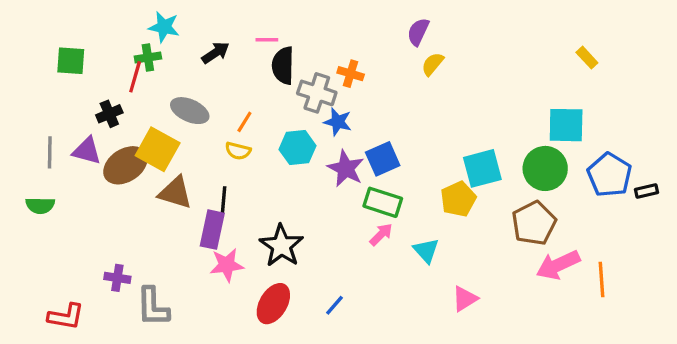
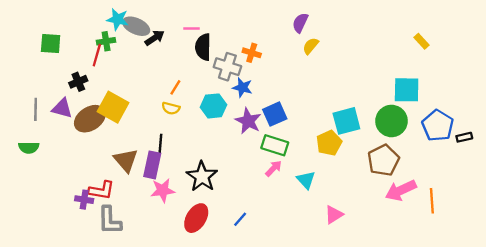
gray ellipse: (190, 111) -> (136, 26), moved
brown triangle: (175, 193) -> (126, 160), moved, turned 32
red L-shape: (66, 316) -> (101, 190), moved

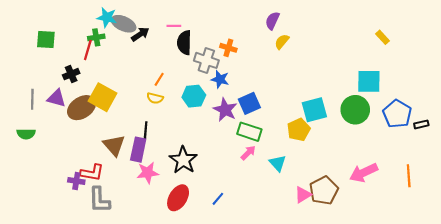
brown pentagon: (383, 160) -> (324, 190), moved
orange line: (432, 201) -> (409, 176), moved

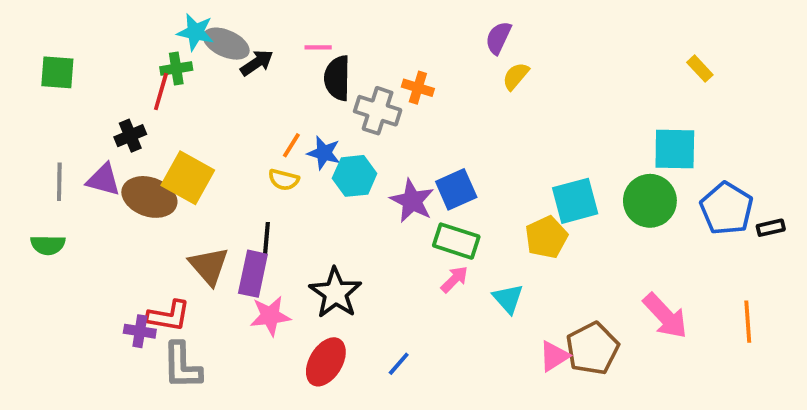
green square: (46, 39) -> (57, 72), moved
blue star: (220, 79) -> (324, 153), moved
brown ellipse: (82, 108) -> (149, 197), turned 52
pink arrow: (364, 173) -> (665, 316), turned -108

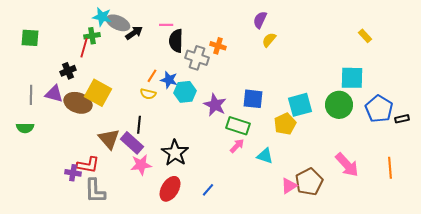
blue square: (456, 189) -> (253, 99), moved, turned 30
purple rectangle: (253, 274) -> (132, 143), turned -60
cyan triangle: (508, 299) -> (265, 156), turned -30

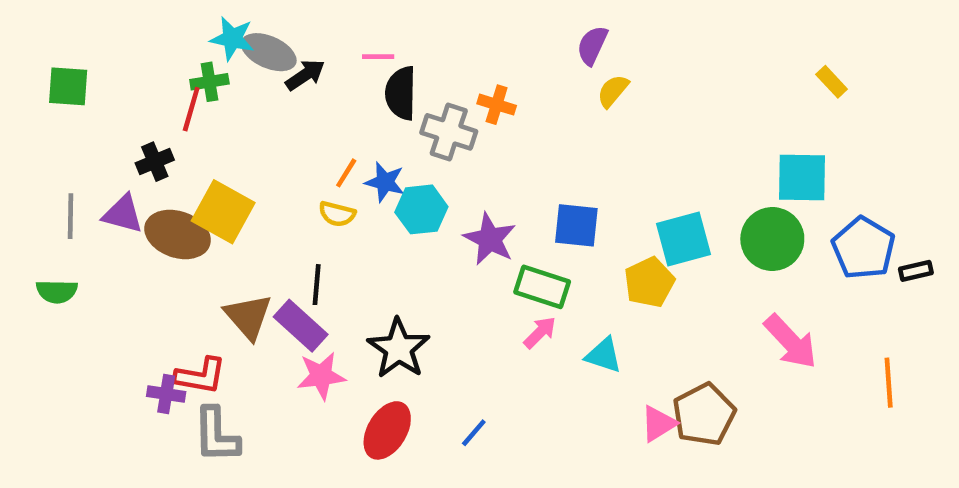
pink arrow: (347, 165) -> (791, 342), moved

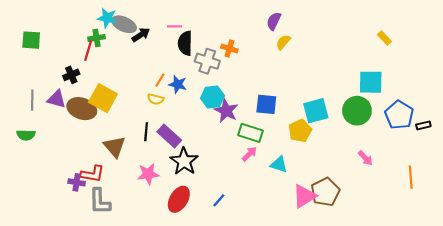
cyan hexagon: (421, 209) -> (213, 97), moved
purple rectangle: (301, 326) -> (169, 136), moved
pink arrow: (791, 342) -> (365, 158), size x0.6
pink triangle: (658, 424) -> (304, 196), size x1.4

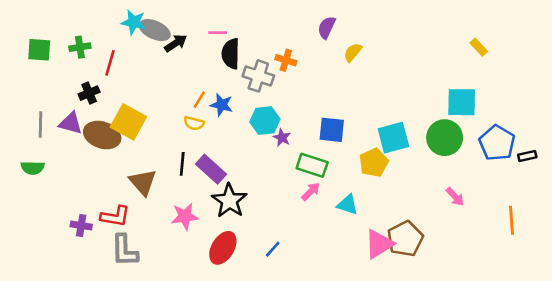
purple semicircle: (274, 21) -> (327, 27), moved
green cross: (97, 38) -> (80, 47), moved
purple star: (226, 111) -> (282, 138), size x0.6
purple cross: (77, 182) -> (81, 226), moved

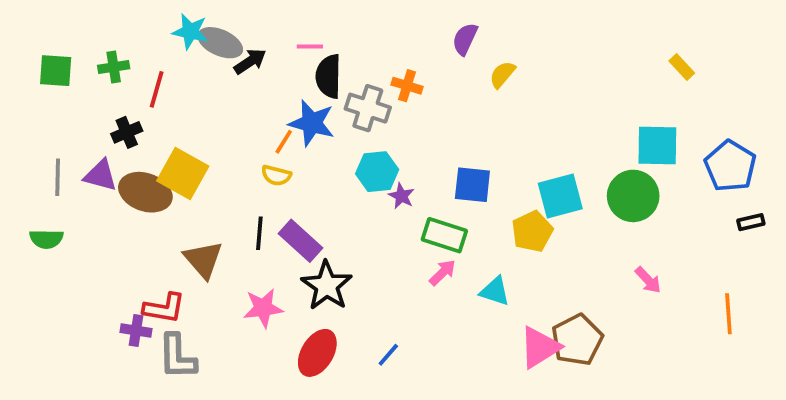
blue star: (222, 105) -> (312, 123), moved, size x1.4
blue pentagon: (497, 143) -> (730, 166), moved
purple cross: (81, 226) -> (136, 330), moved

